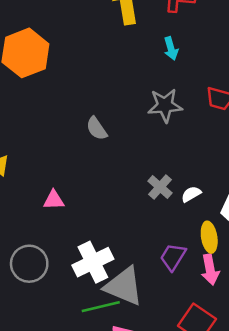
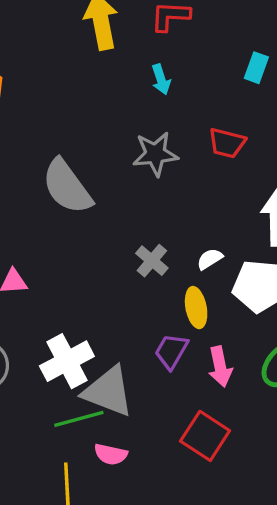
gray semicircle: (97, 129) -> (67, 187), size x1.8
white semicircle: (191, 194) -> (210, 259), moved
yellow ellipse: (209, 237) -> (196, 308), moved

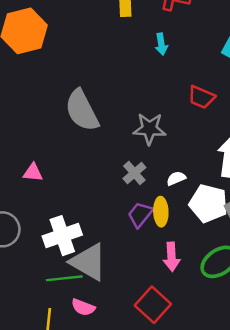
gray star: (155, 154) -> (149, 129), moved
purple trapezoid: (171, 351) -> (140, 214), moved

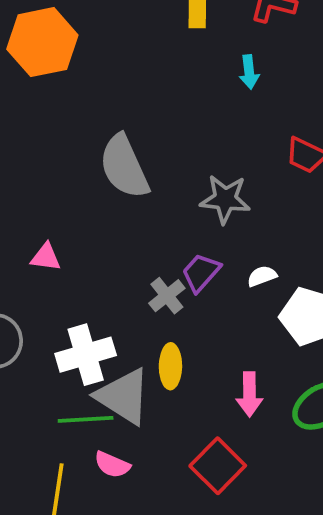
gray cross: (134, 173) -> (167, 296), moved
yellow ellipse: (161, 212) -> (170, 366), moved
purple trapezoid: (140, 214) -> (201, 273), moved

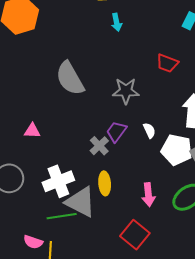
cyan arrow: (249, 72) -> (117, 22), moved
white semicircle: (262, 276) -> (149, 130), turned 91
pink semicircle: (112, 465) -> (33, 242), moved

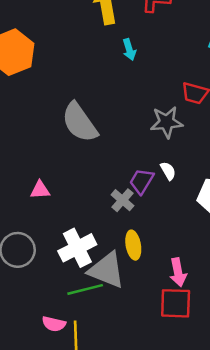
gray star: (126, 91) -> (167, 122), moved
white semicircle: (149, 130) -> (168, 171), moved
pink arrow: (148, 195) -> (178, 272), moved
red square: (135, 235) -> (176, 303), turned -32

